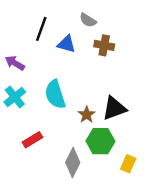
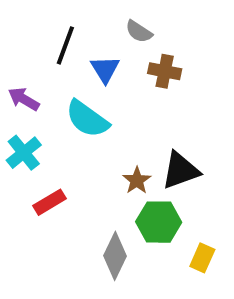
blue triangle: (66, 44) -> (105, 69), turned 42
cyan semicircle: (55, 94) -> (87, 119), moved, turned -36
red rectangle: (32, 140) -> (50, 202), moved

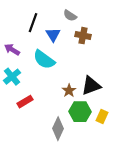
yellow rectangle: (202, 258) -> (102, 117), moved

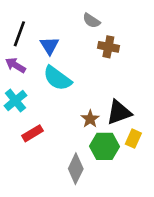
black line: (33, 23) -> (19, 34), moved
blue triangle: (53, 35) -> (49, 46), moved
yellow rectangle: (102, 117) -> (133, 139), moved

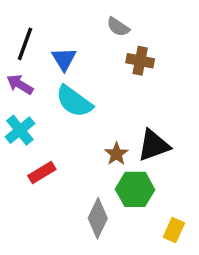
yellow rectangle: (133, 139) -> (174, 230), moved

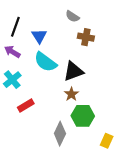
black triangle: (154, 145) -> (73, 71), moved

